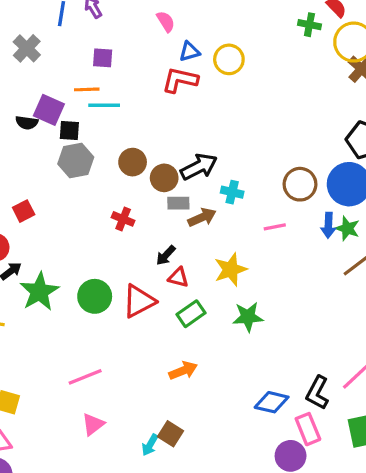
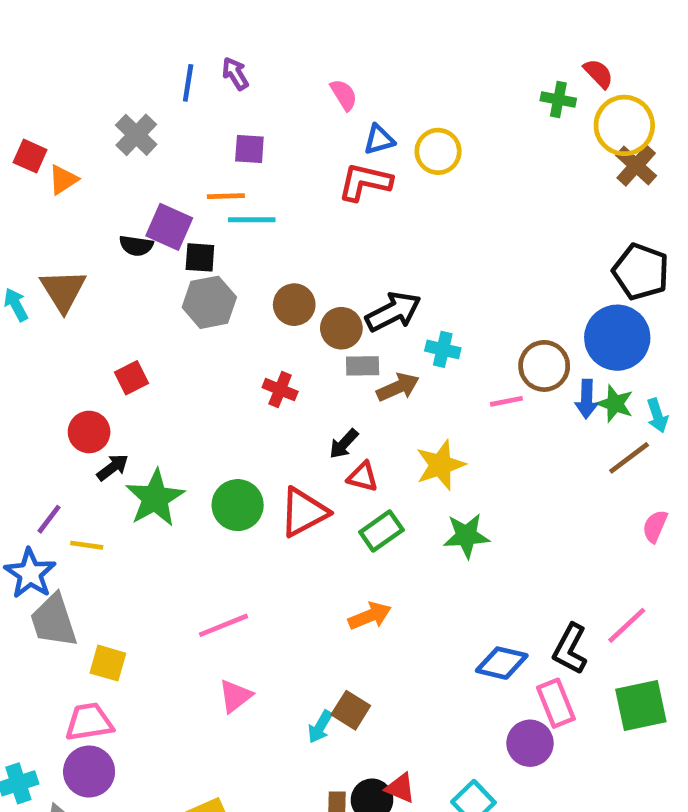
brown circle: (300, 184) -> (544, 366), moved

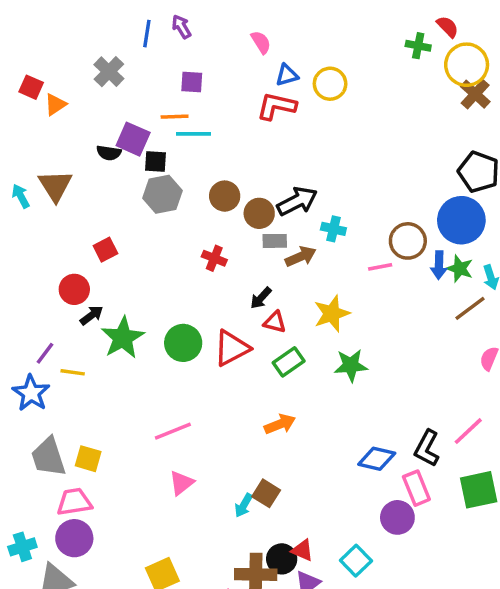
gray trapezoid: (54, 621) -> (48, 457), moved

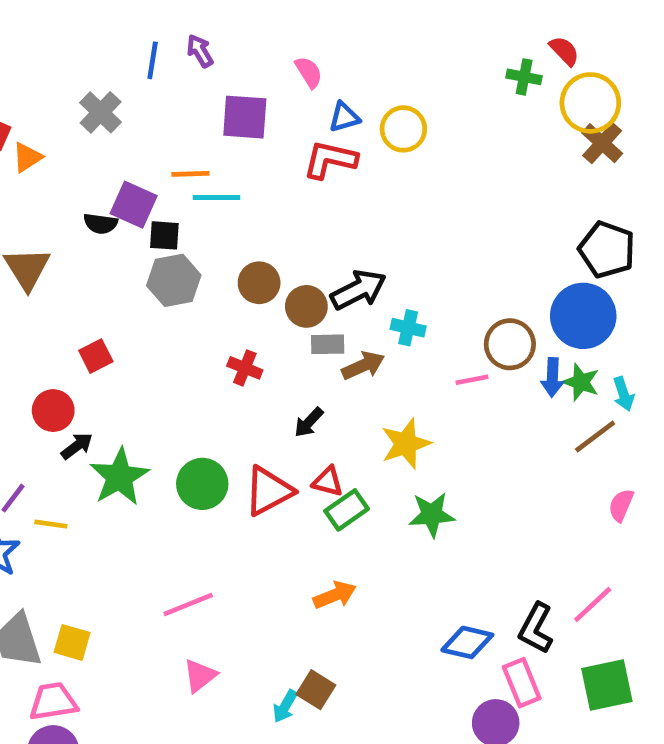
purple square: (192, 82) -> (245, 117), moved, size x1.5
red triangle: (275, 322) -> (328, 482), moved

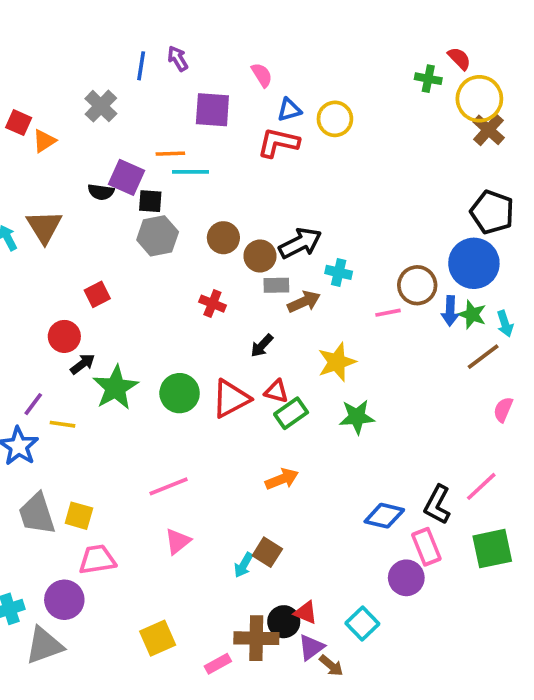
pink trapezoid: (53, 702) -> (97, 560), moved

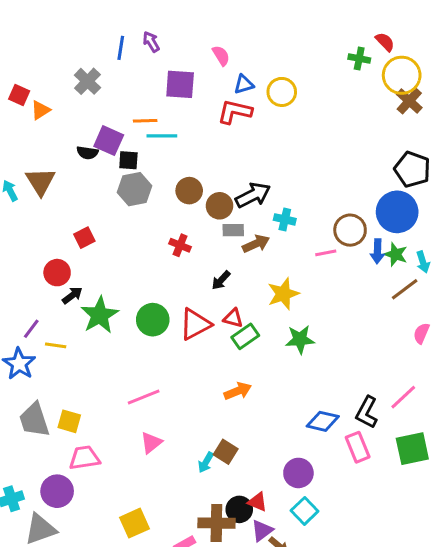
purple circle: (406, 578) -> (298, 473), moved

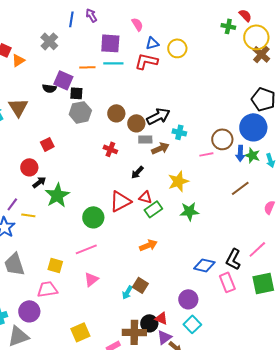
cyan line: (162, 136) -> (113, 63), moved
brown line: (405, 289) -> (240, 188), moved
green circle: (153, 320) -> (93, 217), moved
yellow square: (69, 421) -> (55, 265), moved

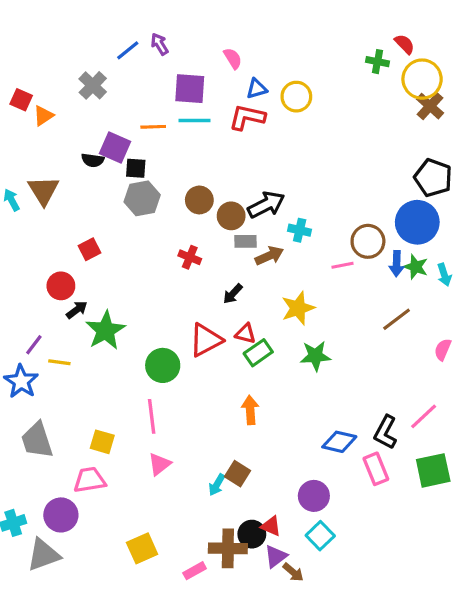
blue line: (71, 19) -> (128, 50), turned 42
orange arrow: (148, 245) -> (250, 410), turned -72
pink line: (86, 249) -> (152, 416), turned -75

